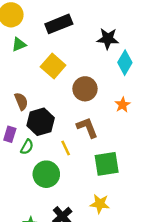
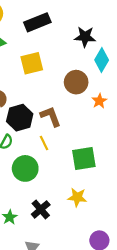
yellow square: (53, 66) -> (32, 63), turned 35
brown circle: (85, 89) -> (76, 82), moved
brown L-shape: (87, 128) -> (51, 116), moved

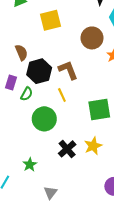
yellow star: (77, 197) -> (93, 146), turned -30
black cross: (41, 209) -> (67, 149), moved

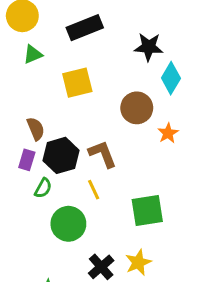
purple rectangle: (11, 83) -> (27, 160), moved

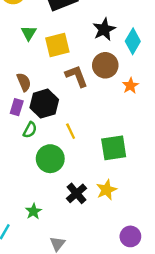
black star: (149, 47) -> (104, 29), moved, turned -30
green triangle: (33, 54) -> (29, 33), moved, turned -35
brown L-shape: (103, 154) -> (77, 76), moved

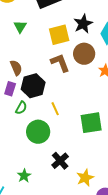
yellow square: (57, 45) -> (59, 35), moved
yellow star: (106, 190) -> (85, 178), moved

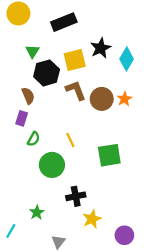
brown circle: (84, 54) -> (102, 99), moved
black hexagon: (33, 86) -> (47, 73), moved
black cross: (60, 161) -> (76, 196), turned 30
yellow star: (85, 178) -> (92, 219), moved

